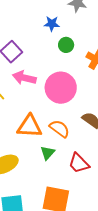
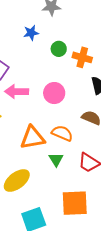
green circle: (66, 45) -> (59, 49), moved
pink circle: (61, 88) -> (54, 93), size x0.7

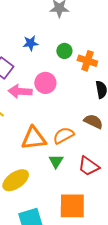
blue star: (31, 33) -> (31, 43), moved
pink circle: (54, 93) -> (45, 83), moved
orange semicircle: (62, 133) -> (64, 135), turned -55

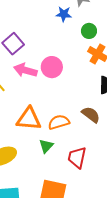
blue star: (31, 43) -> (64, 14), moved
green circle: (64, 51) -> (89, 31), moved
red trapezoid: (89, 166) -> (77, 157), turned 55

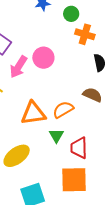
pink arrow: (25, 70) -> (18, 67), turned -60
red trapezoid: (77, 157) -> (79, 148), moved

